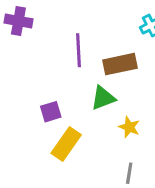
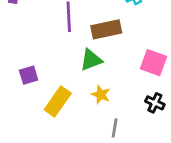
purple square: (51, 112) -> (29, 75), moved
yellow star: (129, 127) -> (101, 95), moved

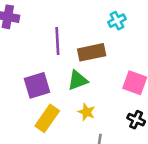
purple square: (29, 75) -> (37, 85), moved, size x1.5

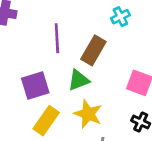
brown rectangle: (92, 52) -> (93, 50), turned -48
yellow star: (87, 112) -> (88, 114), size x1.5

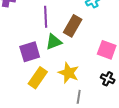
green triangle: (79, 80) -> (54, 42), moved

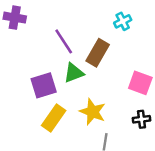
purple line: (46, 17) -> (64, 41), turned -30
black cross: (108, 79) -> (142, 119), turned -32

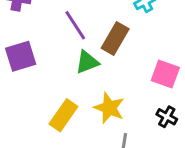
purple square: (44, 85) -> (21, 56), moved
black cross: (142, 119) -> (167, 117), turned 36

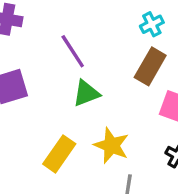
brown rectangle: (115, 39) -> (150, 66), moved

